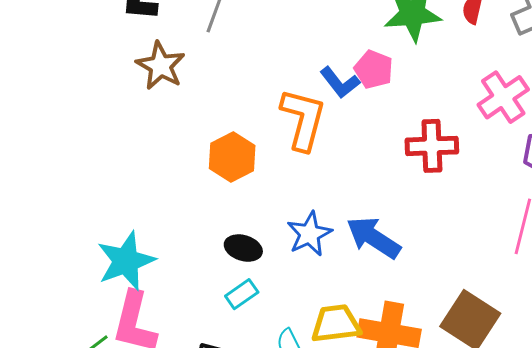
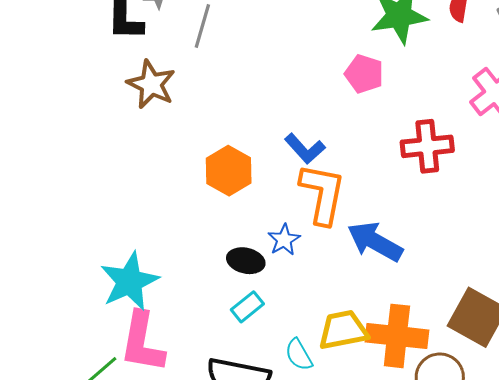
blue L-shape: (340, 82) -> (305, 149), moved
orange L-shape: (303, 119) -> (323, 194), moved
blue star: (309, 234) -> (284, 240), moved, size x0.7

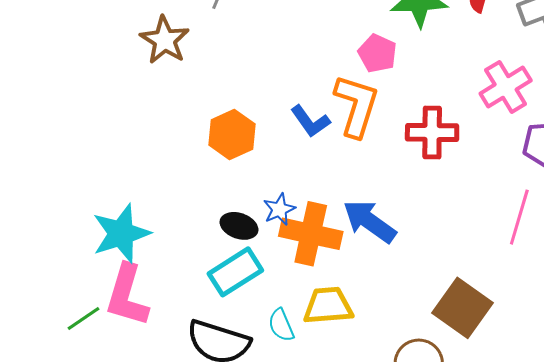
orange L-shape: (323, 194) -> (356, 106), moved
cyan rectangle: (247, 307) -> (235, 272), size x1.6
orange cross: (397, 336) -> (311, 234), moved

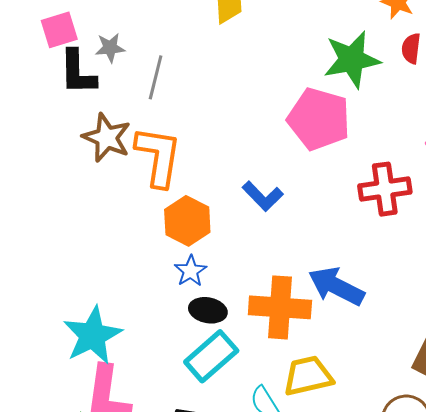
pink pentagon: (377, 53) -> (319, 119), size x1.6
orange L-shape: (356, 106) -> (158, 156), moved
blue star: (279, 209) -> (191, 271), moved

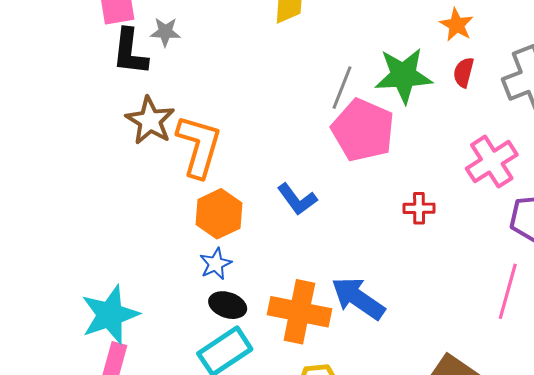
gray line: (156, 77) -> (342, 88), moved
red cross: (385, 189) -> (419, 208), size x0.6

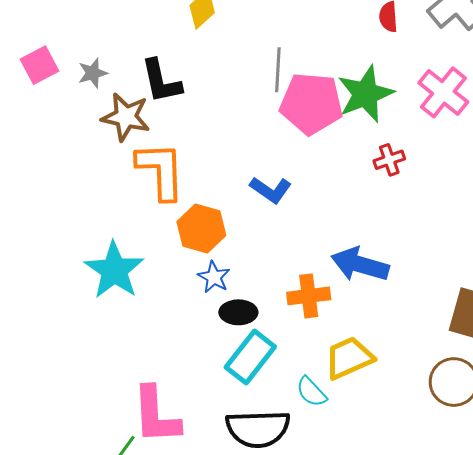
black L-shape: (130, 52) -> (161, 81), moved
green star: (403, 76) -> (365, 94), moved
brown star: (150, 121) -> (126, 117), moved
orange cross: (299, 312) -> (309, 296), size x0.7
cyan star: (110, 315) -> (114, 270), moved

